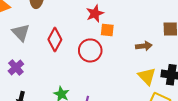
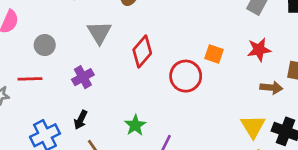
red star: (95, 13) -> (259, 50), moved
brown arrow: (144, 46) -> (271, 88), moved

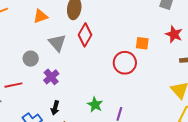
gray circle: (45, 45) -> (31, 59), moved
red star: (259, 50) -> (174, 34), turned -30
red diamond: (142, 51) -> (85, 35), moved

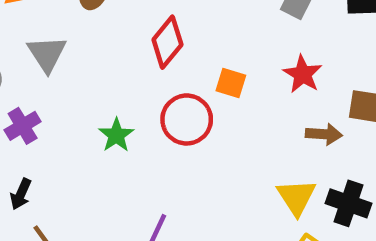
red diamond: (85, 35) -> (167, 42), moved
green star: (95, 105) -> (116, 135), moved

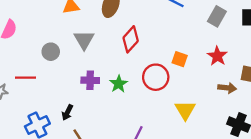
red diamond: (167, 42) -> (131, 39), moved
purple cross: (23, 126) -> (90, 80), moved, turned 30
yellow triangle: (296, 197) -> (185, 110), moved

